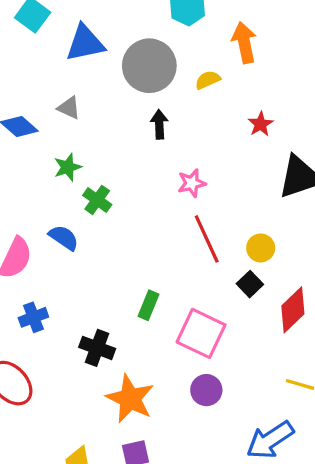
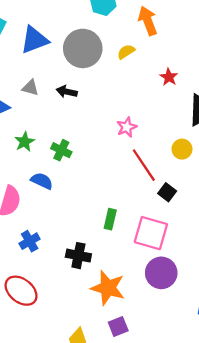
black arrow: (159, 124) -> (67, 92), moved, turned -66
green star: (68, 167) -> (25, 142), moved
yellow circle: (261, 248) -> (182, 149), moved
black square: (250, 284) -> (167, 192), moved
purple circle: (206, 390) -> (161, 273), size x1.4

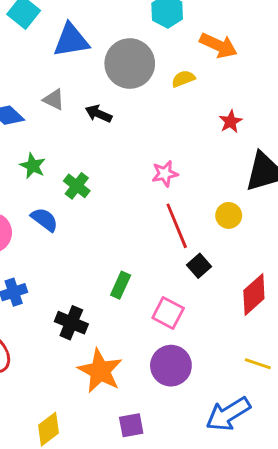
orange arrow: (148, 21) -> (218, 45), turned 124
green star: (25, 142) -> (33, 166), turned -30
pink square: (151, 233) -> (168, 313), size x0.7
purple square: (118, 326) -> (131, 425), moved

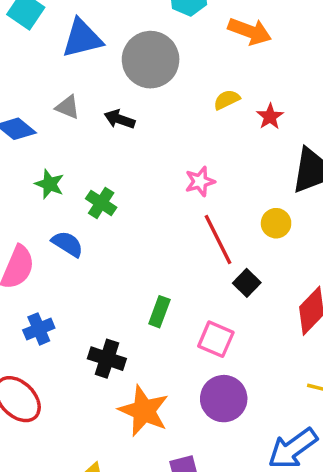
yellow semicircle: (183, 79) -> (227, 100), moved

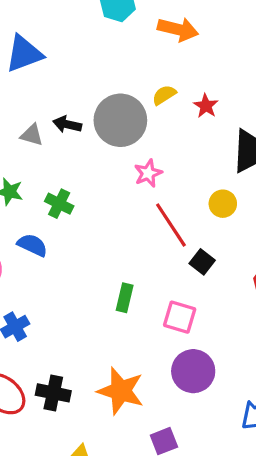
gray circle: (151, 60) -> (120, 120), moved
gray triangle: (68, 107) -> (32, 135), moved
black cross: (107, 359) -> (53, 393), moved

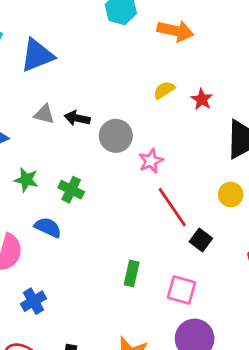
gray circle: (120, 120) -> (116, 136), moved, size x0.7
gray triangle: (32, 135) -> (44, 114), moved
yellow circle: (223, 204) -> (231, 195), moved

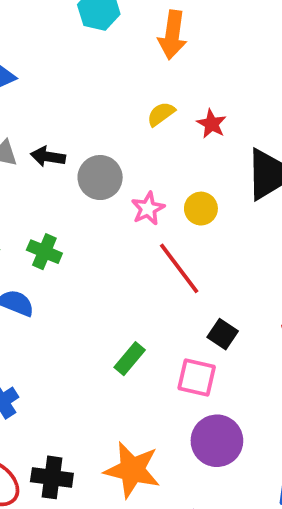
orange arrow: (175, 31) -> (172, 35), turned 88
yellow circle: (231, 195) -> (201, 209), moved
black square: (201, 240) -> (223, 334), moved
green rectangle: (132, 273) -> (130, 359), turned 30

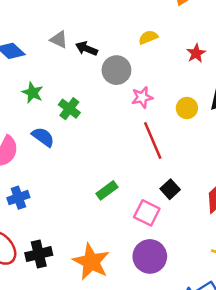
yellow semicircle: (161, 114) -> (148, 37), moved
yellow circle: (201, 209) -> (187, 108), moved
black cross: (52, 477) -> (39, 254), turned -35

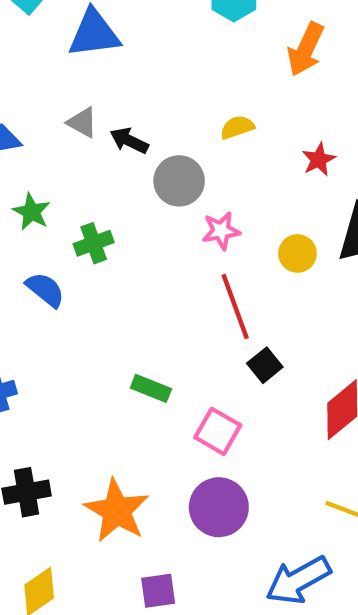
green cross: (69, 109) -> (94, 243), turned 30
black square: (170, 189) -> (265, 365), moved
green rectangle: (107, 190) -> (151, 388), turned 55

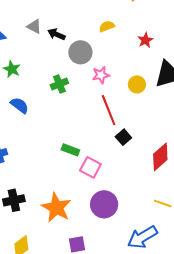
green cross: (94, 243) -> (59, 84), moved
pink square: (218, 431) -> (90, 167), moved

